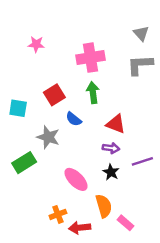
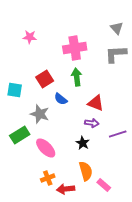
black star: (111, 172) -> (83, 143), moved
pink ellipse: (76, 179) -> (46, 148), moved

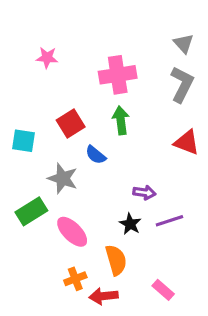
gray L-shape: (116, 54) -> (182, 84), turned 120
red triangle: (96, 103) -> (187, 142), moved
purple line: (118, 134) -> (169, 221), moved
orange semicircle: (86, 171) -> (116, 260), moved

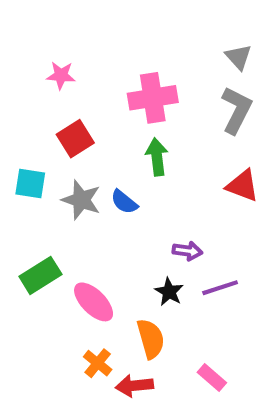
red square: (71, 123) -> (75, 139), moved
gray star: (63, 178) -> (81, 200), moved
orange cross: (75, 279) -> (98, 363), turned -30

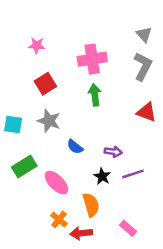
cyan square: (30, 184) -> (13, 124), moved
blue semicircle: (124, 202) -> (75, 147), moved

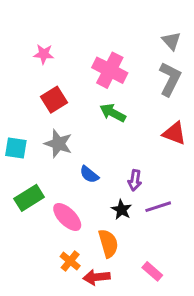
pink cross: (92, 59) -> (110, 70), turned 36
green arrow: (95, 95) -> (113, 113), turned -55
purple arrow: (113, 152) -> (135, 180), turned 91

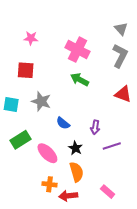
red square: (54, 100) -> (26, 70), moved, turned 36
black star: (121, 210) -> (75, 148), moved
orange cross: (70, 261) -> (50, 184), turned -32

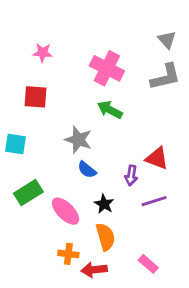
gray L-shape: (120, 56) -> (165, 77), turned 50
red triangle: (123, 94) -> (157, 158), moved
gray star: (41, 101) -> (78, 140), moved

